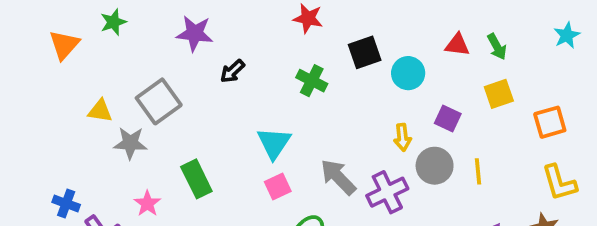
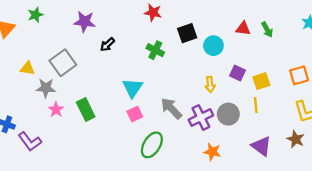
yellow square: (499, 94) -> (261, 81), moved
gray circle: (435, 166) -> (228, 114), moved
pink star: (147, 203) -> (56, 110), moved

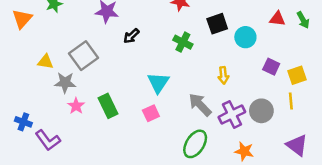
yellow arrow: (210, 84) -> (223, 75), moved
pink square: (135, 114) -> (151, 113), moved
green ellipse: (152, 145) -> (195, 144), moved

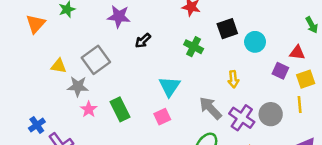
red triangle: (277, 19) -> (297, 53), moved
purple cross: (232, 114) -> (242, 118), turned -30
blue cross: (23, 122) -> (37, 125), turned 35

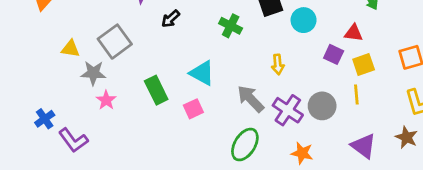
cyan triangle: (169, 86) -> (202, 73), turned -35
green rectangle: (120, 109) -> (156, 90), moved

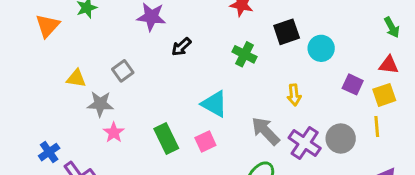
red triangle: (354, 33) -> (389, 65), moved
gray square: (115, 42) -> (123, 71), size x0.6
green rectangle: (156, 90) -> (166, 138), moved

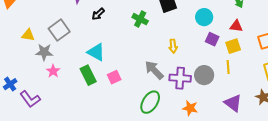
cyan circle: (321, 48) -> (204, 17), moved
gray square: (123, 71) -> (59, 30), size x1.5
cyan triangle: (214, 104) -> (96, 52), moved
purple cross: (305, 143) -> (180, 78), turned -30

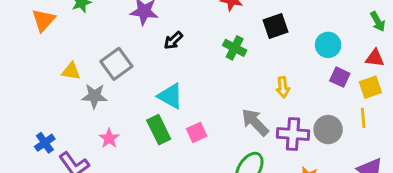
pink star: (53, 71) -> (109, 138), moved

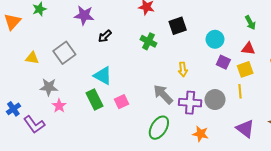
gray star: (94, 96) -> (49, 87), moved

